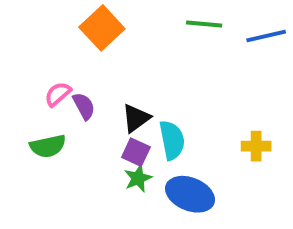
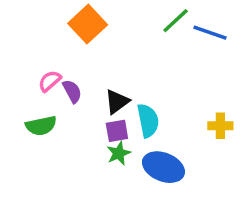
green line: (204, 24) -> (176, 21), turned -48
blue line: (266, 36) -> (210, 33), moved, turned 32
purple square: (136, 152) -> (117, 131), turned -35

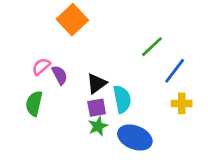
green line: (176, 21) -> (152, 47), moved
blue line: (210, 33) -> (175, 71), moved, turned -72
green semicircle: (41, 126) -> (34, 103), turned 115

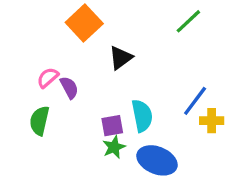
green line: (152, 47) -> (188, 21), moved
blue line: (175, 71) -> (195, 101), moved
black triangle: (97, 84) -> (121, 58), moved

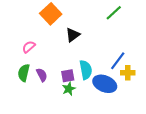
purple semicircle: (69, 88) -> (42, 75), moved
blue ellipse: (157, 160) -> (105, 84), moved

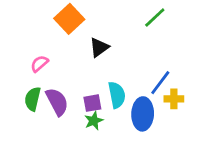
purple semicircle: (42, 75) -> (57, 102), size x1.5
blue ellipse: (105, 84) -> (143, 114), turned 70

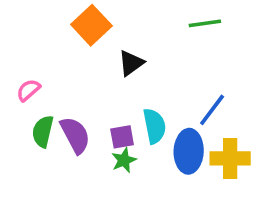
green line: (155, 17) -> (205, 23), turned 35
pink semicircle: (39, 64) -> (28, 90), moved
yellow cross: (174, 99) -> (230, 158), moved, size x1.5

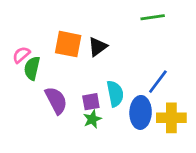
orange square: (91, 25) -> (68, 44), moved, turned -36
pink semicircle: (28, 90) -> (21, 55), moved
green semicircle: (43, 131) -> (32, 68), moved

